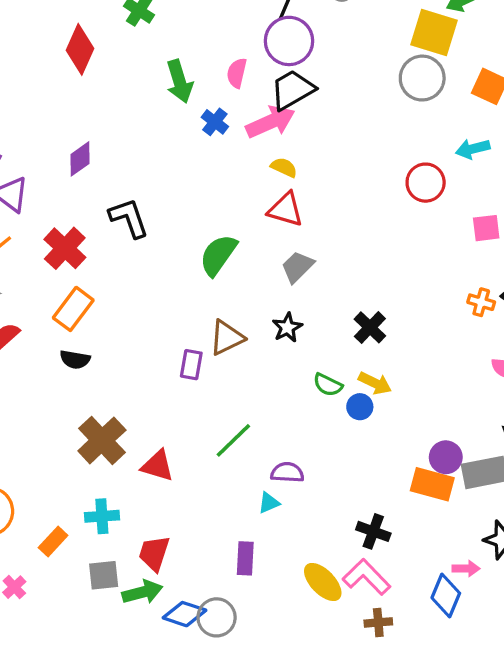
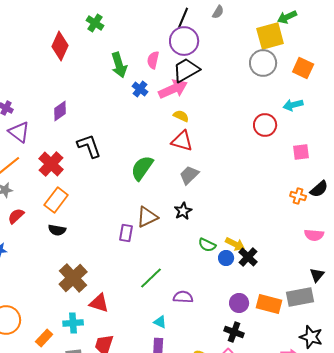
yellow square: (434, 33) -> (270, 36), turned -32
black cross: (370, 327) -> (248, 257), moved
purple circle: (446, 457) -> (239, 303), moved
red triangle: (158, 466) -> (99, 303), moved
cyan triangle: (269, 503) -> (160, 322), moved, turned 48

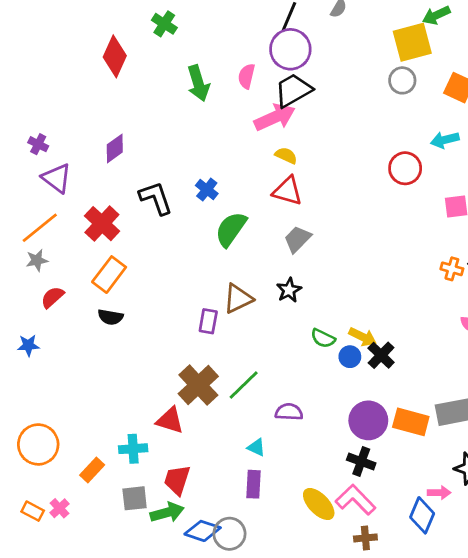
gray circle: (263, 63) -> (402, 80), size x0.7
blue cross: (140, 89) -> (207, 190), moved
brown cross: (73, 278) -> (198, 385), moved
purple circle: (239, 303) -> (368, 420), size x1.4

